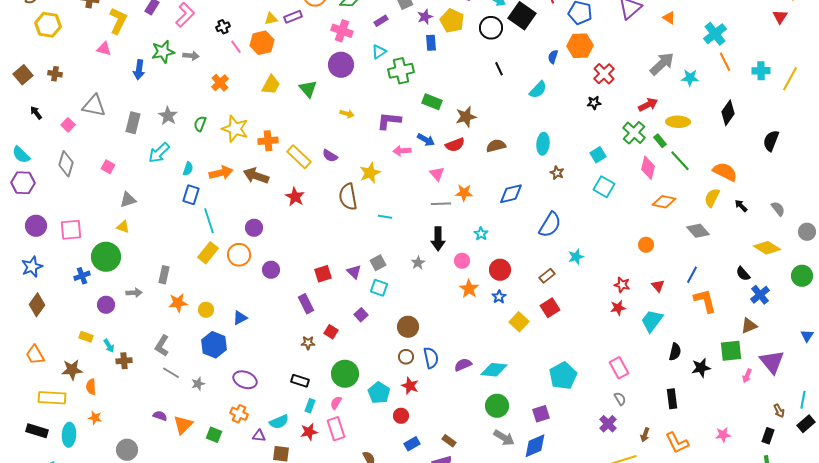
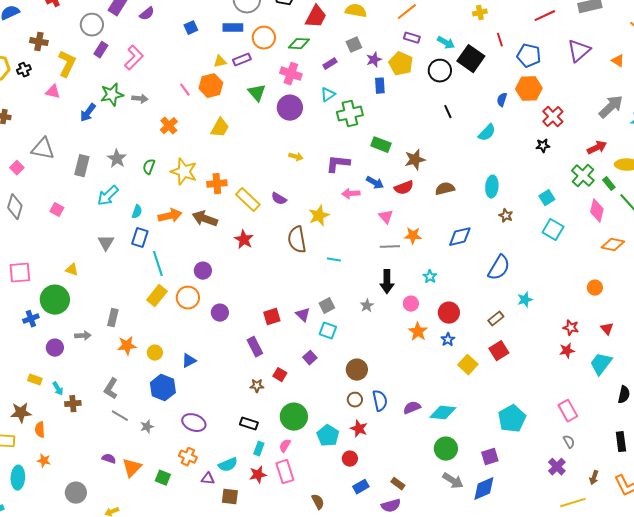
black cross: (223, 27) -> (24, 70), moved
blue arrow: (139, 70) -> (88, 113), turned 30
green triangle: (308, 89) -> (257, 93), moved
gray triangle: (128, 200) -> (106, 243), moved, turned -42

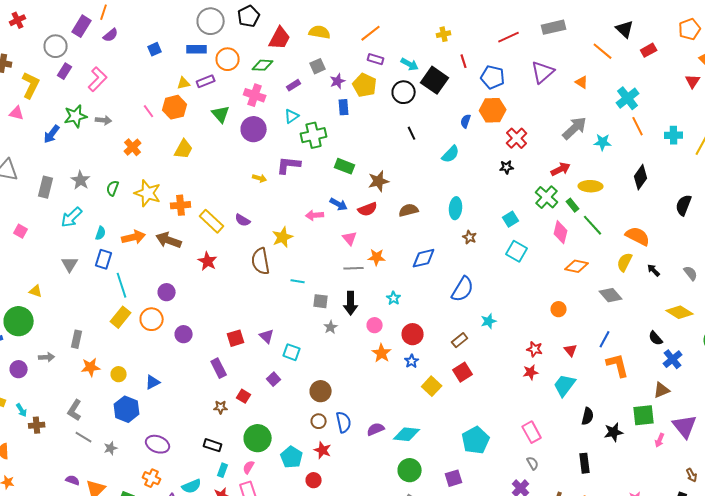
purple L-shape: (338, 164) -> (289, 165), moved
gray square: (327, 306) -> (321, 301), moved, turned 35

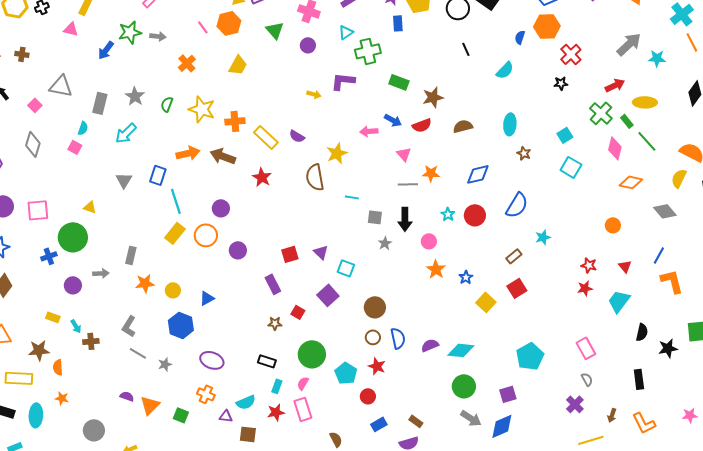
purple circle: (254, 129) -> (308, 45), size x0.6
cyan semicircle: (101, 233) -> (83, 128), moved
red circle: (413, 334) -> (475, 215), moved
purple square: (274, 379) -> (328, 295), size x1.5

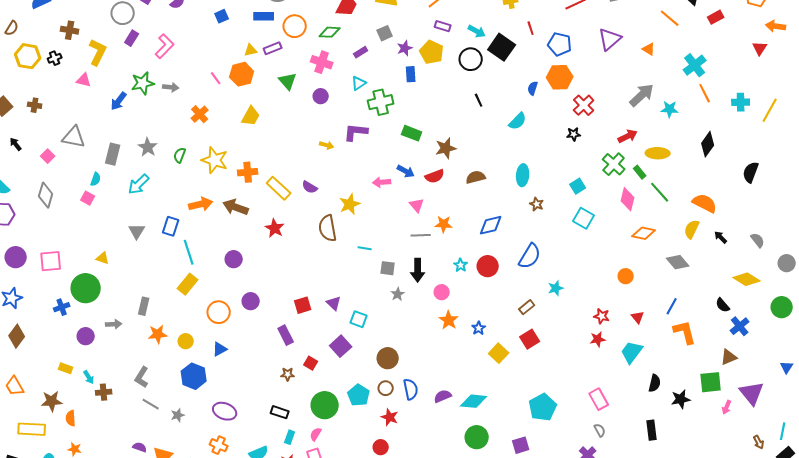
orange circle: (206, 235) -> (219, 312), moved
cyan pentagon: (346, 373) -> (359, 395), moved

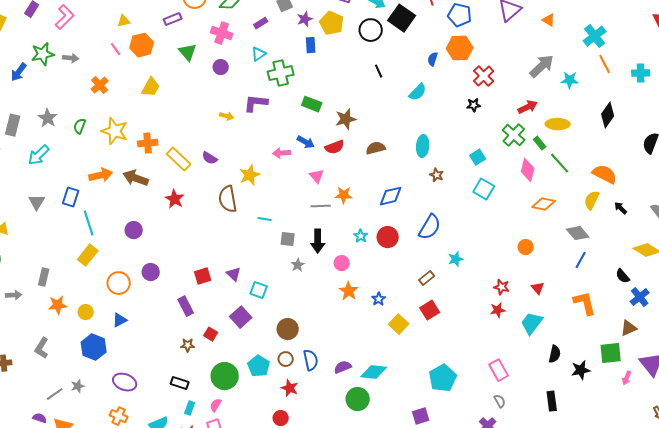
yellow triangle: (251, 50) -> (124, 21), moved
blue line: (672, 306) -> (581, 260), moved
gray line: (151, 404) -> (55, 394), moved, turned -66
green circle: (477, 437) -> (358, 399), moved

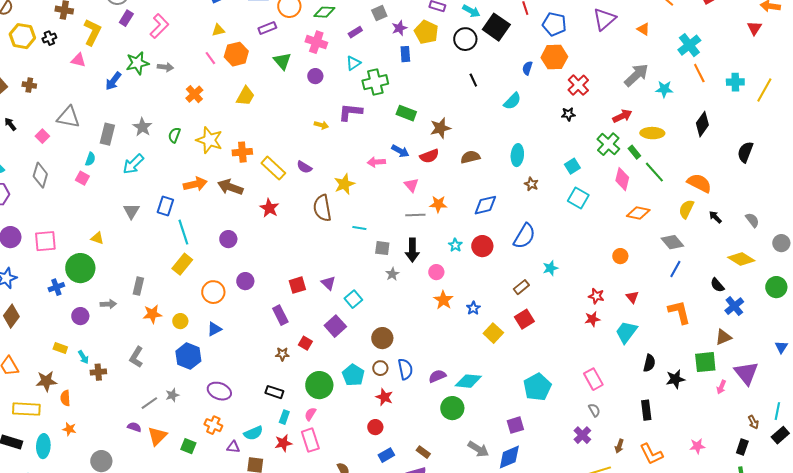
cyan square: (259, 290) -> (353, 299), turned 30

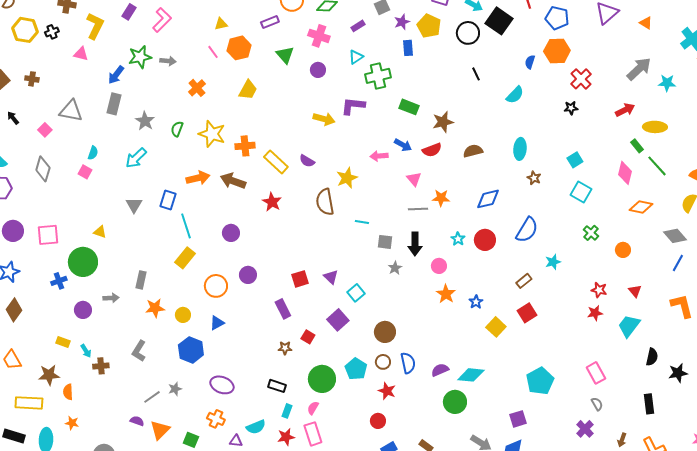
yellow arrow: (321, 125) -> (324, 119), size x1.5
gray rectangle: (107, 134) -> (114, 104), moved
green cross: (608, 144) -> (591, 233), moved, size x0.7

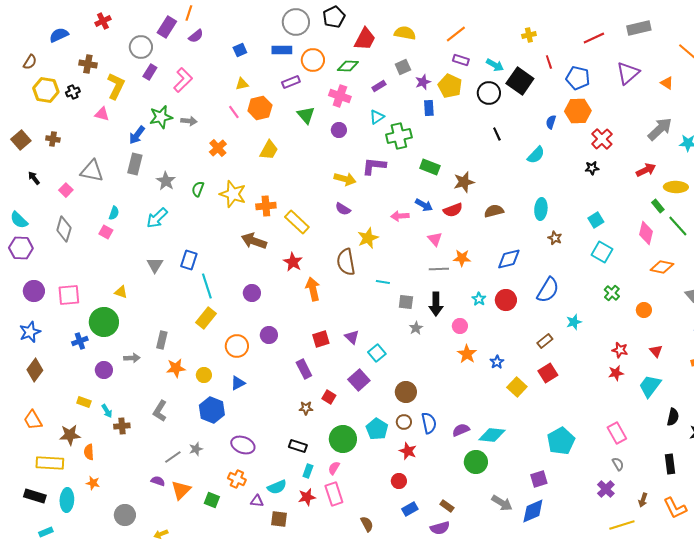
purple semicircle: (307, 161) -> (343, 209), moved
orange arrow: (198, 178) -> (313, 289), moved, turned -90

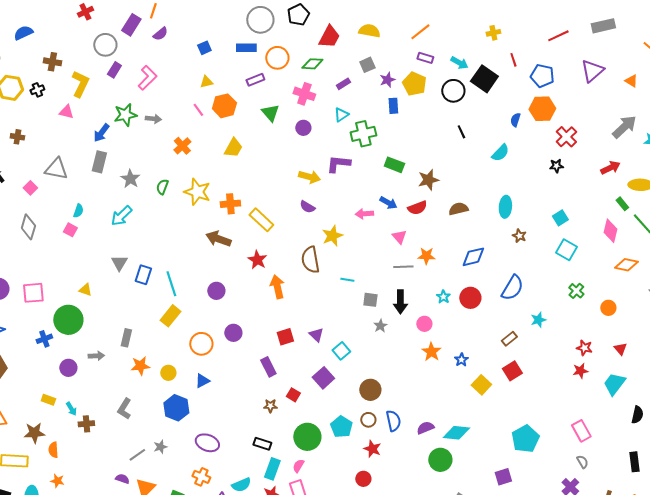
red cross: (103, 21) -> (85, 12), moved
blue rectangle: (189, 260) -> (143, 275), moved
cyan rectangle: (308, 471) -> (272, 469), size x1.5

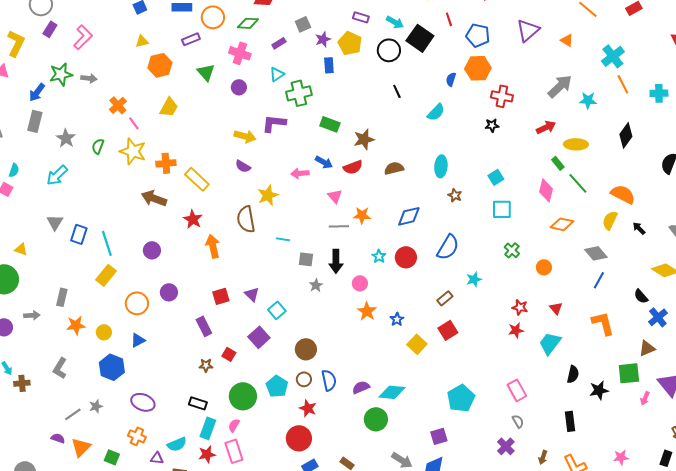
pink line: (198, 110) -> (134, 123), moved
red cross: (566, 137) -> (502, 96), turned -35
cyan square: (566, 250) -> (502, 209), turned -30
red circle: (363, 479) -> (299, 438), size x1.6

